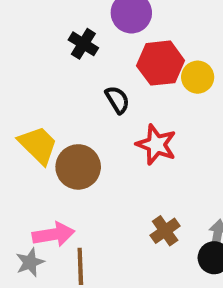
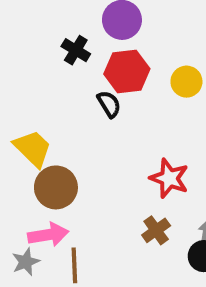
red hexagon: (161, 63) -> (127, 71), moved
red star: (156, 145) -> (169, 178), moved
brown circle: (78, 167) -> (56, 187), moved

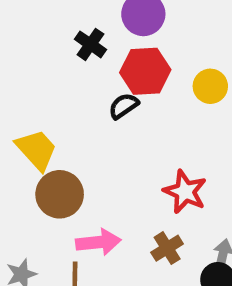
black semicircle: (109, 104) -> (124, 106), turned -96
pink arrow: (48, 235) -> (98, 242), moved

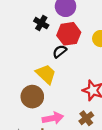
yellow trapezoid: (36, 150) -> (46, 74), moved

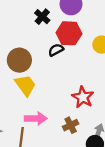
yellow trapezoid: (46, 74) -> (25, 85), moved
brown circle: (32, 97) -> (19, 60), moved

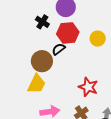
brown circle: (19, 60) -> (42, 61), moved
yellow trapezoid: (25, 85) -> (37, 84), turned 70

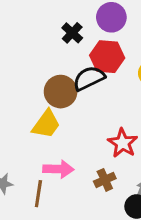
black semicircle: (59, 49) -> (89, 78), size x1.5

